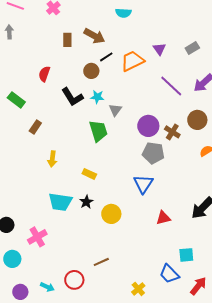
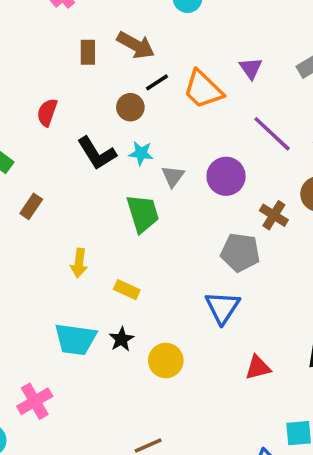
orange trapezoid: (132, 61) -> (203, 89), turned -110
purple circle: (148, 126) -> (226, 176), moved
yellow arrow: (52, 159) -> (79, 263), moved

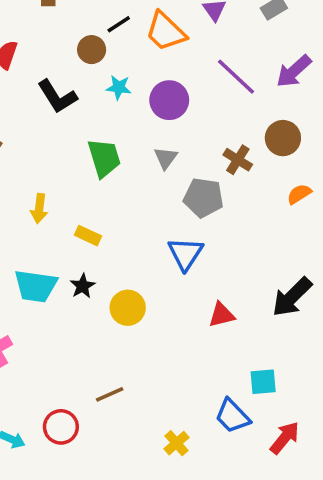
cyan star: (141, 153) -> (119, 87), moved
gray triangle: (173, 176) -> (166, 158), moved
purple circle: (226, 176) -> (169, 100), moved

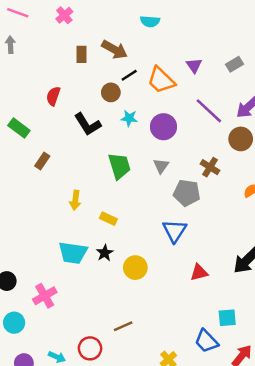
brown circle: (283, 138) -> (241, 139), moved

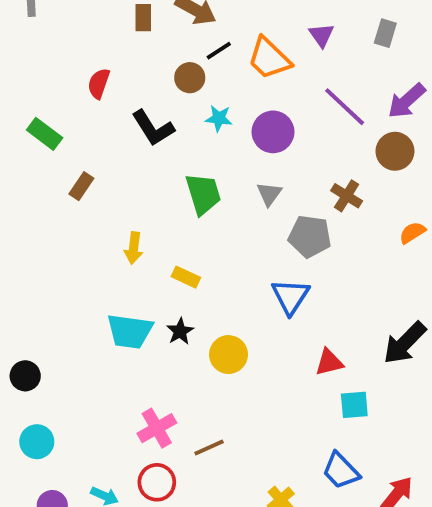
gray rectangle: (235, 64) -> (385, 33), turned -42
pink cross: (45, 296) -> (157, 428), moved
cyan square: (227, 318) -> (354, 405), moved

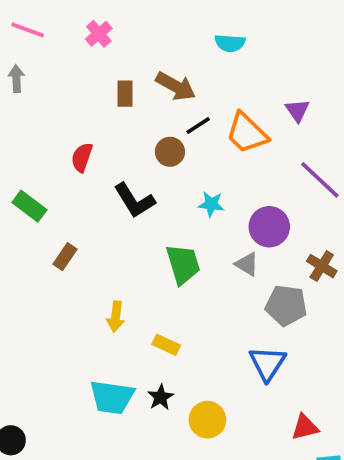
cyan star: (219, 118) -> (211, 204), moved
purple circle: (273, 132) -> (269, 227), moved
gray triangle: (269, 194) -> (247, 264), turned -35

